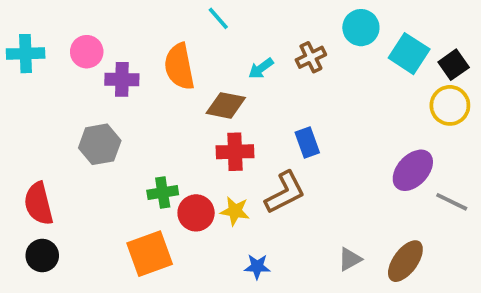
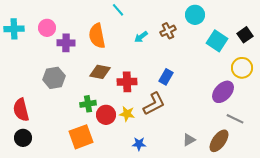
cyan square: (409, 54) -> (217, 41), moved
brown diamond: (226, 105) -> (100, 72), moved
yellow circle: (450, 105) -> (242, 68), moved
blue rectangle: (307, 142) -> (166, 77), turned 49
gray line: (452, 202) -> (235, 119), moved

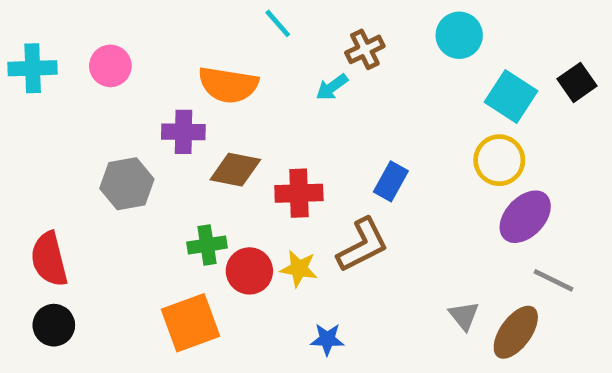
brown cross: (168, 31) -> (365, 49), moved
orange semicircle: (97, 36) -> (228, 85), turned -70
purple cross: (66, 43) -> (183, 132), moved
yellow circle: (242, 68) -> (499, 160), moved
gray triangle: (189, 140) -> (464, 316), moved, turned -40

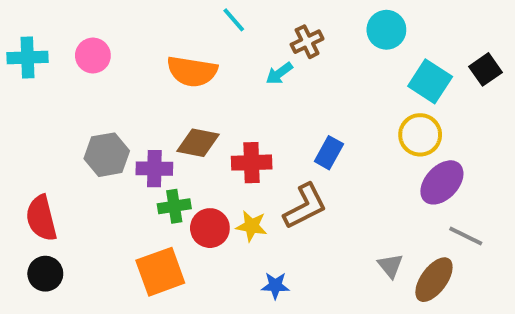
purple cross: (183, 132) -> (154, 169), moved

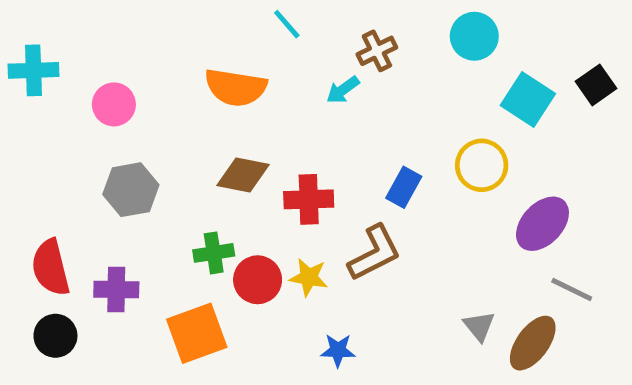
pink circle: (93, 56) -> (114, 104), moved
yellow circle: (420, 135) -> (482, 165), moved
purple cross: (154, 169) -> (116, 289), moved

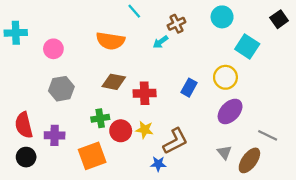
black square: (596, 85) -> (279, 19), moved
purple ellipse: (542, 224) -> (230, 111), moved
brown L-shape: (374, 253) -> (175, 141), moved

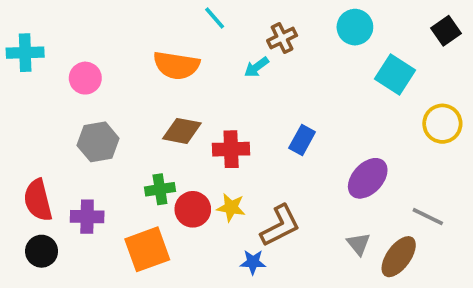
yellow circle: (225, 77) -> (442, 124), moved

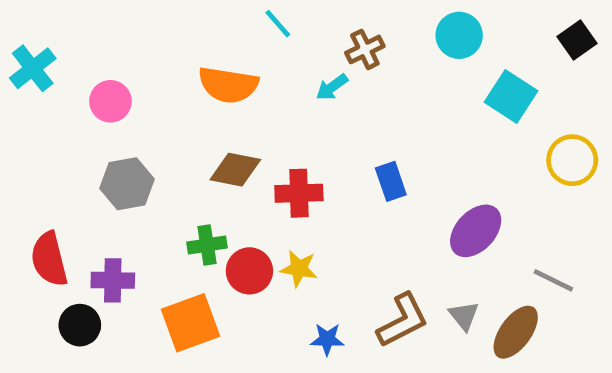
cyan cross: (25, 53) -> (33, 68), turned -36
blue rectangle: (302, 140) -> (391, 181), turned -48
brown L-shape: (280, 226) -> (403, 320), moved
black circle: (42, 251) -> (80, 325), moved

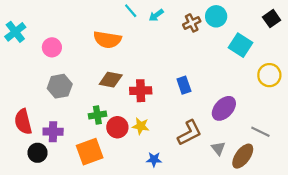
brown cross: (365, 49) -> (192, 23), moved
cyan arrow: (332, 87) -> (156, 15), moved
brown L-shape: (403, 320) -> (189, 133), moved

